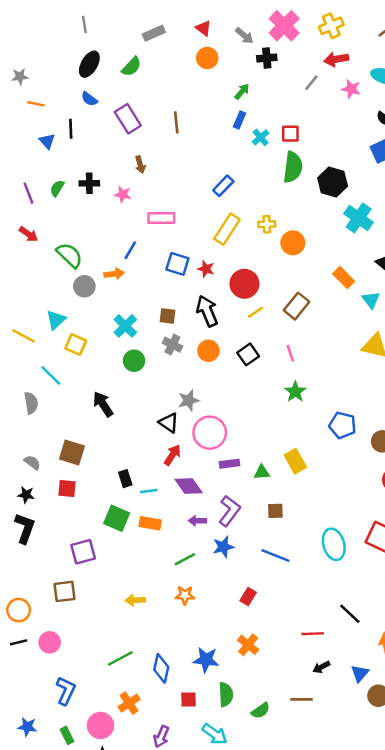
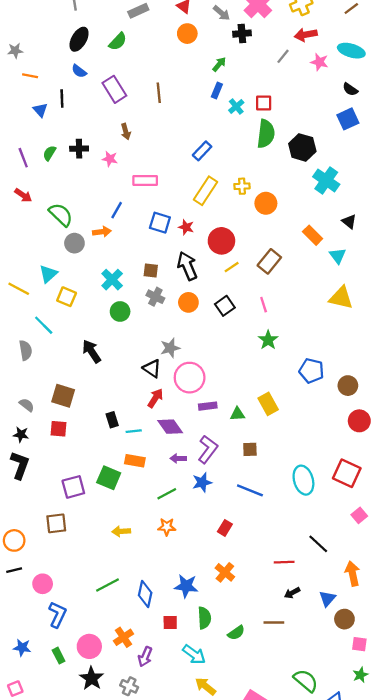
green square: (117, 518) -> (109, 478), moved
pink circle: (50, 642) -> (43, 584), moved
orange cross: (129, 703) -> (123, 637), moved

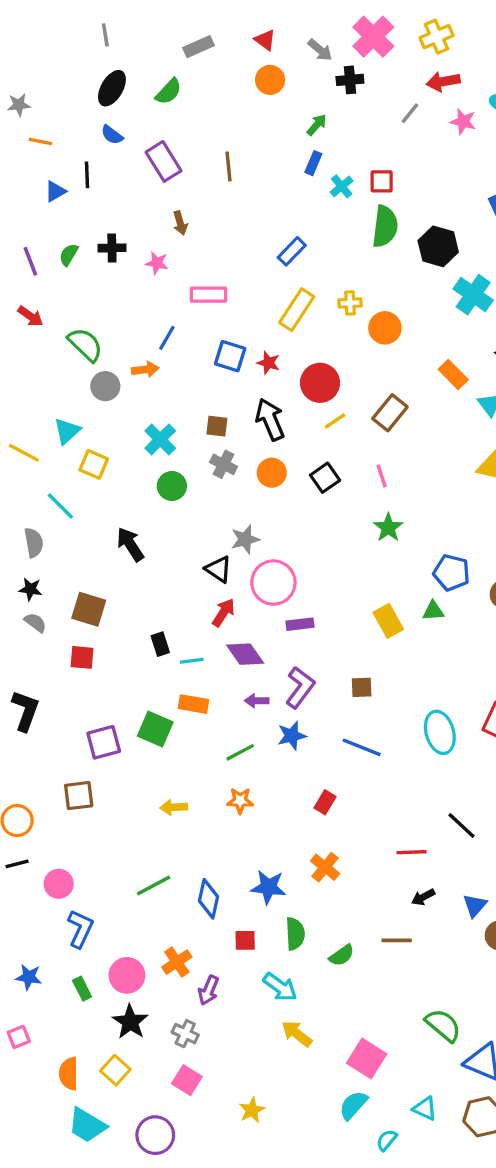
blue triangle: (40, 110) -> (55, 191), turned 42
green triangle: (237, 414) -> (433, 611), moved
black star: (21, 435) -> (30, 589), moved

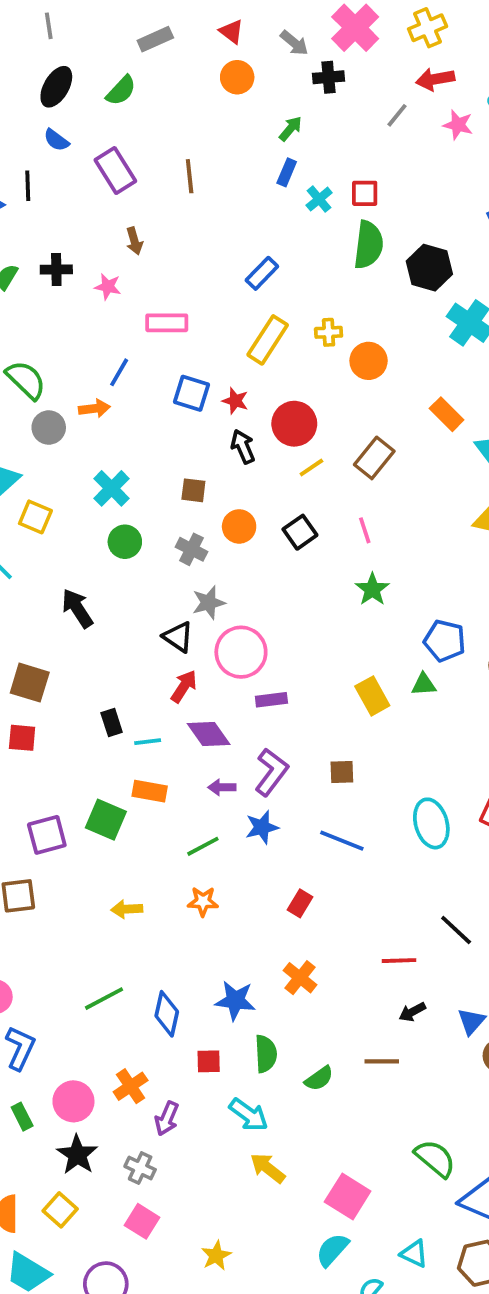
black arrow: (270, 419) -> (243, 447), moved, size x0.7
brown square: (217, 426) -> (193, 490), moved
gray cross: (223, 464) -> (191, 549), moved

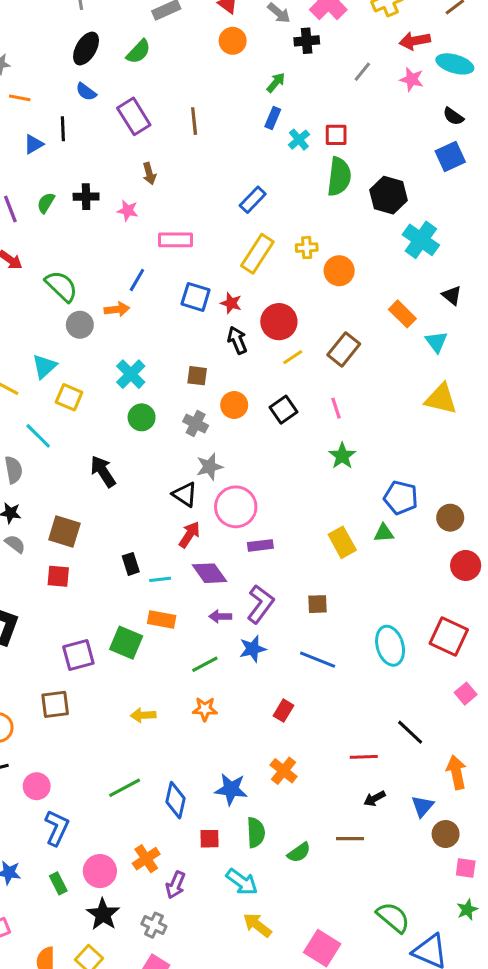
red arrow: (435, 79) -> (415, 41), moved

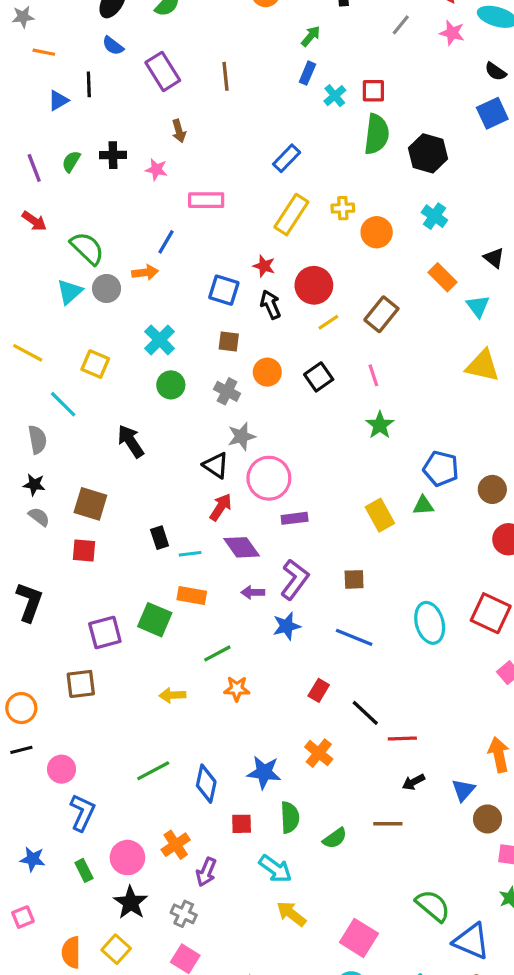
cyan cross: (421, 240) -> (434, 216), moved, size x0.7
blue square: (196, 297) -> (224, 290), moved
cyan triangle: (44, 366) -> (70, 292), moved
green line: (205, 664) -> (217, 653), moved
black line: (410, 732) -> (365, 713), moved

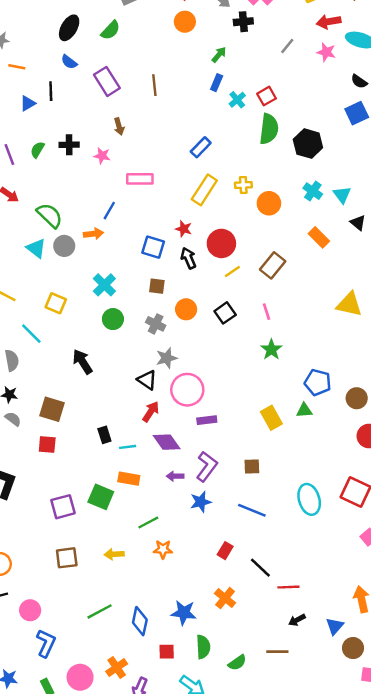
red square: (373, 91) -> (266, 96), turned -30
cyan triangle: (70, 292) -> (36, 248), turned -40
cyan triangle: (478, 306) -> (342, 195), moved
brown square: (81, 684) -> (67, 558), moved

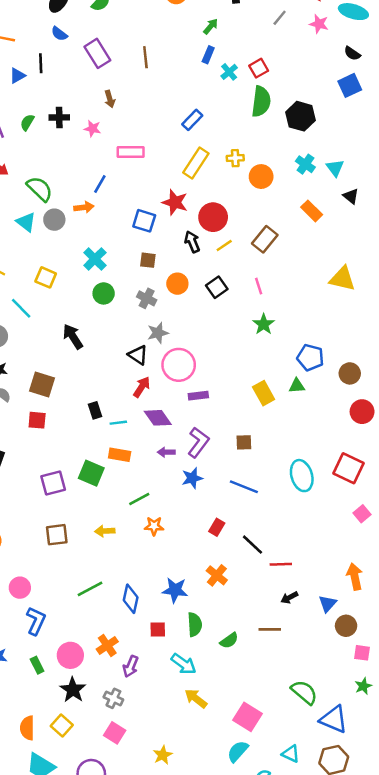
red star: (184, 229) -> (175, 202), size x1.5
black arrow: (189, 258) -> (192, 242), moved

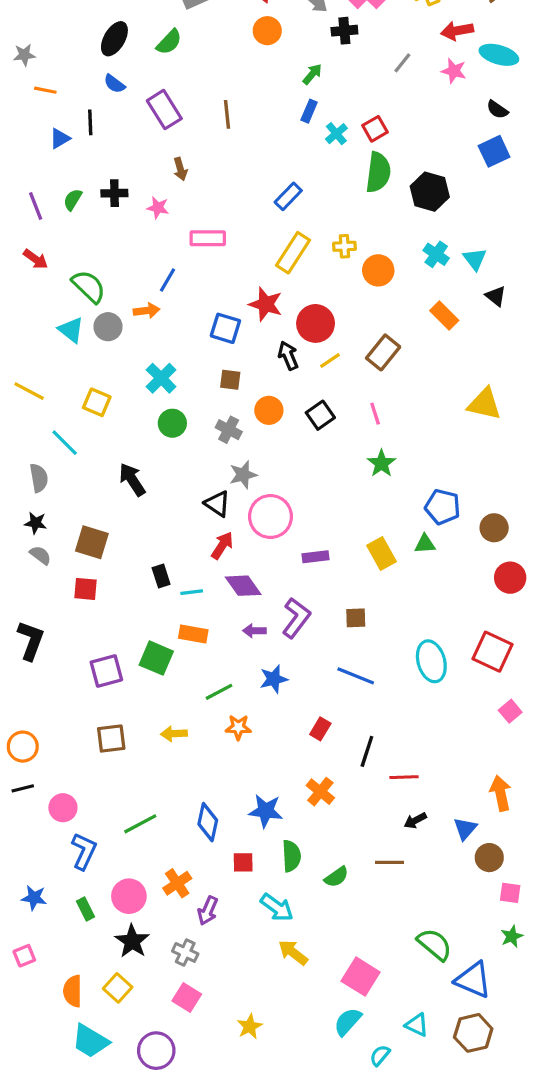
purple rectangle: (198, 396) -> (316, 557), moved
blue star: (192, 478) -> (274, 679), moved
black line: (252, 545) -> (367, 751), turned 65
green line: (90, 589) -> (140, 824), moved

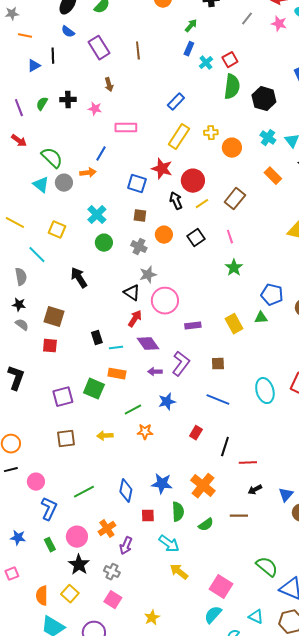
orange cross: (320, 792) -> (203, 486), moved, size x1.4

